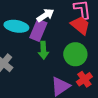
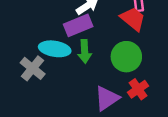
cyan ellipse: (16, 26) -> (55, 49), moved
purple rectangle: (38, 30) -> (78, 25), turned 45

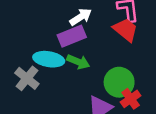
green arrow: (85, 51) -> (78, 62), turned -65
green circle: (126, 57) -> (119, 82), moved

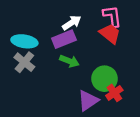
cyan ellipse: (49, 59) -> (24, 41), moved
gray cross: (27, 78) -> (24, 62), moved

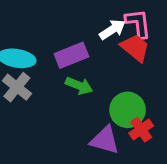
white arrow: (72, 23) -> (112, 30), moved
purple triangle: (88, 101) -> (105, 140), turned 50

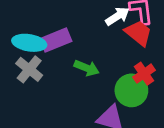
purple rectangle: (71, 55) -> (56, 40), moved
red cross: (141, 130) -> (144, 74), moved

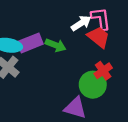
green arrow: (87, 68) -> (56, 45), moved

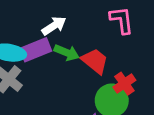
white arrow: (81, 23) -> (54, 26), moved
red trapezoid: (99, 37) -> (95, 61), moved

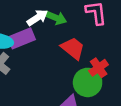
green arrow: (67, 53) -> (56, 18), moved

